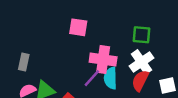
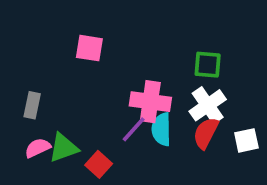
pink square: (78, 27) -> (89, 48), moved

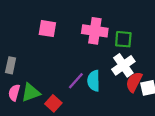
pink cross: (150, 102) -> (95, 31), moved
red semicircle: (206, 133) -> (134, 82), moved
pink semicircle: (38, 148) -> (14, 93), turned -49

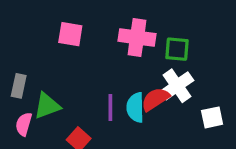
purple line: (76, 81) -> (110, 107), turned -42
red semicircle: (134, 82) -> (155, 99), moved, turned 30
green triangle: (31, 93) -> (47, 106), moved

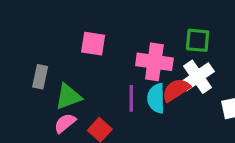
pink square: (70, 34) -> (93, 44), moved
pink cross: (137, 37) -> (154, 62), moved
pink semicircle: (24, 124) -> (65, 123), moved, turned 35

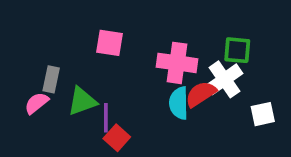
green square: (198, 40) -> (237, 50), moved
purple line: (131, 98) -> (106, 118), moved
pink semicircle: (65, 123) -> (36, 103), moved

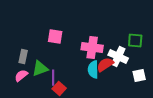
green square: (237, 50) -> (135, 41), moved
white cross: (224, 79) -> (118, 57), turned -30
pink semicircle: (36, 103) -> (21, 76), moved

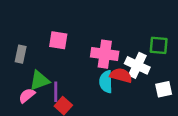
gray rectangle: (23, 57) -> (21, 54), moved
red semicircle: (105, 65) -> (121, 75), turned 48
pink semicircle: (21, 76) -> (27, 95), moved

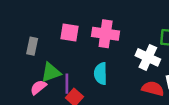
pink cross: (105, 54) -> (106, 34), moved
red semicircle: (121, 75) -> (153, 89), moved
cyan semicircle: (106, 82) -> (101, 74), moved

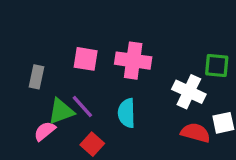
purple line: (67, 84) -> (82, 106), moved, turned -42

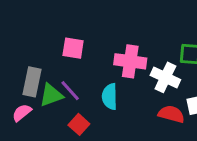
pink cross: (133, 61) -> (130, 61), moved
gray rectangle: (36, 77) -> (32, 82), moved, size x1.4
pink semicircle: (45, 131) -> (22, 113), moved

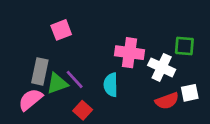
pink square: (73, 48) -> (61, 30), moved, turned -30
pink semicircle: (22, 113) -> (30, 100), size x1.4
red semicircle: (171, 114) -> (167, 101), turned 145

